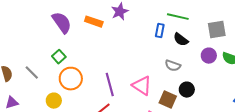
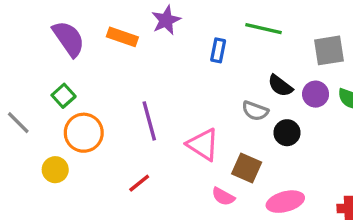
blue rectangle: (160, 31) -> (218, 50), moved
black semicircle: (181, 40) -> (280, 86), moved
purple line: (110, 85) -> (149, 121), moved
black circle: (187, 90) -> (287, 133), moved

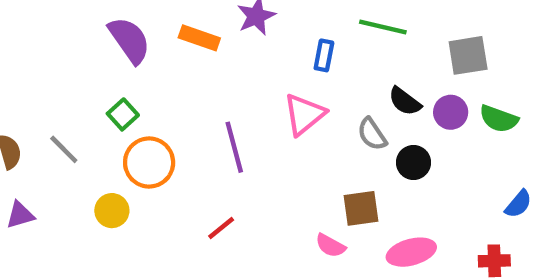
gray semicircle: (255, 111) -> (372, 134), turned 36
pink triangle: (203, 144) -> (304, 114), moved, turned 48
brown square: (247, 168) -> (361, 208), turned -32

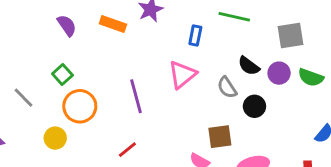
purple semicircle: (129, 40) -> (67, 25), size x0.7

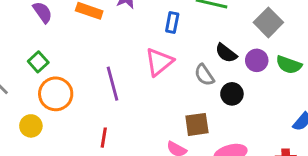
gray square: (291, 36) -> (268, 22), turned -36
red line: (127, 150) -> (104, 138), turned -42

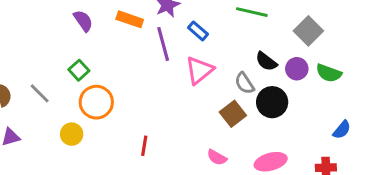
blue rectangle: (172, 22) -> (198, 31), moved, turned -60
purple line: (112, 84) -> (163, 44), moved
black circle: (232, 94) -> (272, 102), size x1.4
brown square: (197, 124) -> (233, 114), moved, turned -30

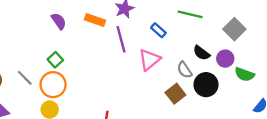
blue rectangle: (198, 31) -> (158, 30), moved
green semicircle: (329, 73) -> (245, 74), moved
orange circle: (96, 102) -> (53, 85), moved

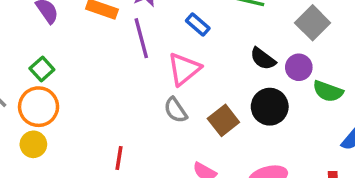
gray semicircle: (184, 70) -> (176, 110), moved

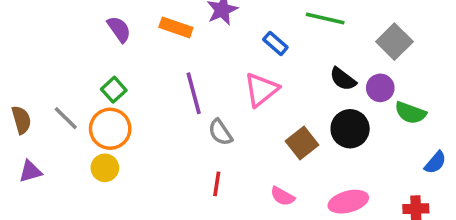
purple line: (141, 38) -> (194, 93), moved
gray semicircle: (176, 110) -> (220, 132), moved
red line: (119, 158) -> (217, 184), moved

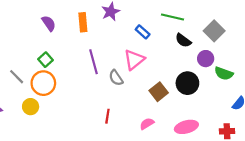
orange rectangle: (176, 27) -> (83, 22), turned 66
black semicircle: (343, 79) -> (183, 40), moved
gray semicircle: (220, 132) -> (116, 78), moved
yellow circle: (105, 168) -> (31, 107), moved
pink semicircle: (283, 196) -> (147, 124), turned 120

